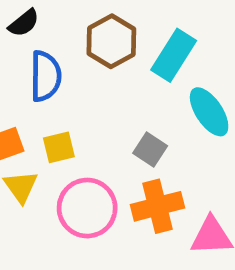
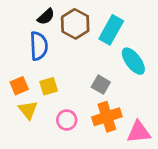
black semicircle: (24, 23) -> (46, 17), moved
pink circle: (87, 208) -> (67, 120), size x0.6

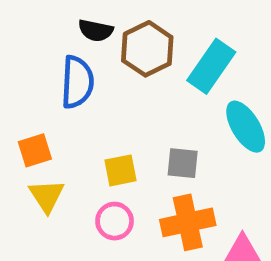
black semicircle: (46, 17) -> (96, 30), turned 48
gray square: (101, 85) -> (183, 163), turned -30
yellow square: (49, 86) -> (121, 170), moved

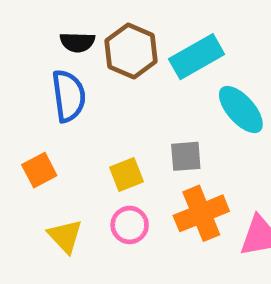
cyan rectangle: (211, 66) -> (197, 57), turned 36
yellow triangle: (47, 196) -> (65, 236), moved

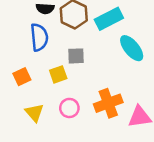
gray square: (186, 156) -> (76, 56), moved
yellow square: (127, 174) -> (58, 74), moved

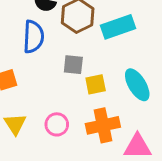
cyan ellipse: (132, 48) -> (137, 85), moved
yellow square: (58, 74) -> (96, 84), moved

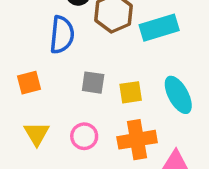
gray square: (73, 65) -> (93, 83), moved

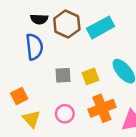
orange square: (29, 83) -> (19, 96), moved

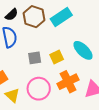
black semicircle: (39, 19) -> (12, 15), turned -40
pink circle: (65, 114) -> (39, 89), size x1.5

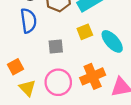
yellow square: (57, 57) -> (85, 32), moved

